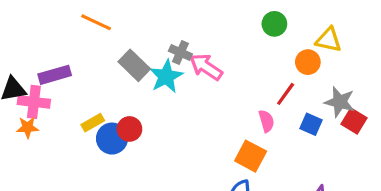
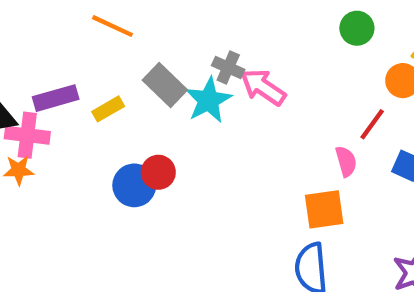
yellow rectangle: (93, 123) -> (108, 109), moved
orange square: (251, 156) -> (324, 209), turned -36

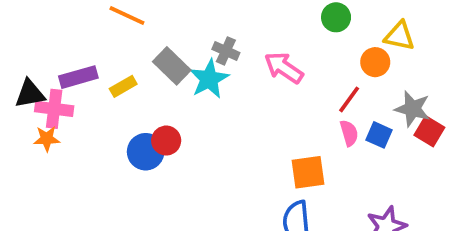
pink arrow: (263, 87) -> (284, 68), moved
pink semicircle: (346, 161) -> (349, 133), moved

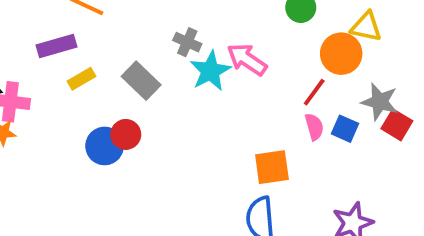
orange circle: (375, 62) -> (341, 54), size x1.4
gray rectangle: (172, 66) -> (141, 81), moved
purple rectangle: (78, 77) -> (56, 46), moved
cyan star: (209, 79) -> (210, 71), moved

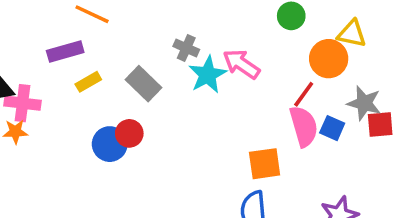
red square: (397, 125) -> (380, 124), turned -36
pink semicircle: (314, 127) -> (304, 126), size x1.6

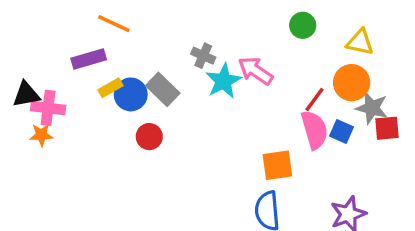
orange circle: (329, 59) -> (352, 83), moved
blue circle: (110, 144) -> (131, 94), moved

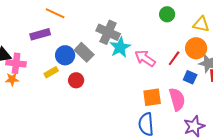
gray cross: (203, 56) -> (108, 32), size x1.6
pink arrow: (255, 71) -> (145, 58), moved
yellow rectangle: (110, 88) -> (51, 72), moved
pink semicircle: (314, 130) -> (177, 99), moved

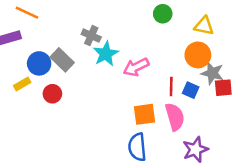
gray cross: (108, 32) -> (91, 36), size x0.7
pink arrow: (145, 58) -> (136, 67), turned -60
red line: (174, 58) -> (171, 86), moved, turned -35

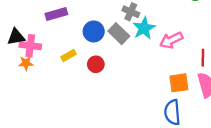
gray rectangle: (62, 60) -> (119, 34), moved
blue circle: (39, 63) -> (94, 31), moved

